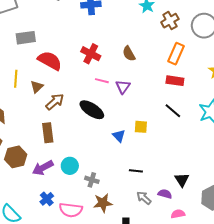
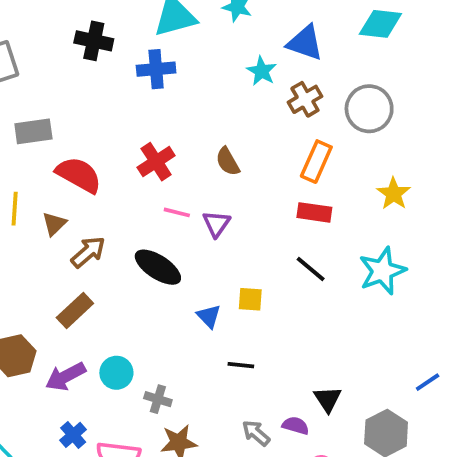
red cross: (91, 54) -> (156, 162), turned 30
brown rectangle: (48, 133) -> (75, 311), turned 54
black line: (136, 171) -> (241, 365), moved

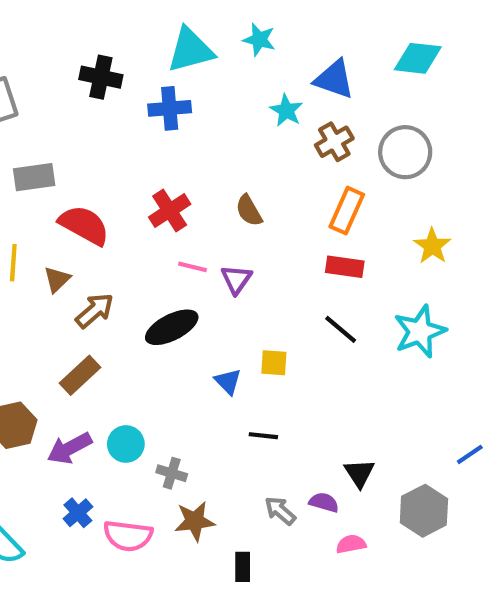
black ellipse: (158, 267) -> (172, 327), turned -60

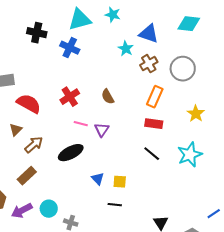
blue cross: (170, 108) -> (70, 48), turned 30
yellow square: (274, 363) -> (120, 182), moved

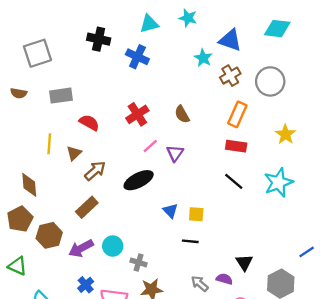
cyan triangle: (80, 20) -> (149, 24), size x0.7
red semicircle: (29, 104) -> (89, 123), size x0.7
pink line: (81, 124) -> (150, 146), turned -56

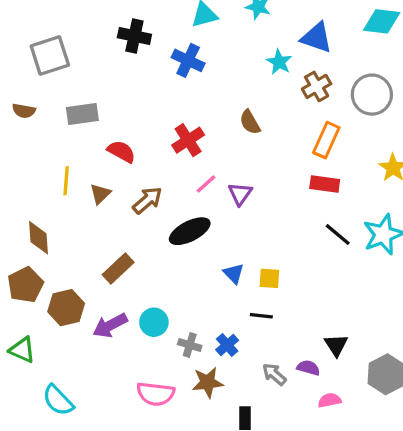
brown semicircle: (182, 114) -> (250, 122), moved
brown arrow: (95, 171) -> (147, 200), moved
black line: (234, 181) -> (338, 234), moved
blue cross: (86, 285) -> (227, 345), moved

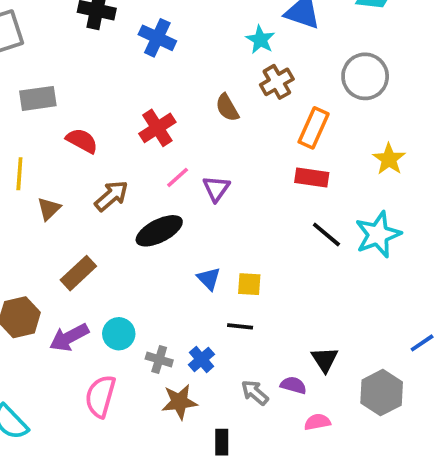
brown cross: (317, 86) -> (277, 82), moved
brown triangle: (100, 194) -> (49, 209), moved
pink semicircle: (156, 394) -> (100, 396), moved, turned 99

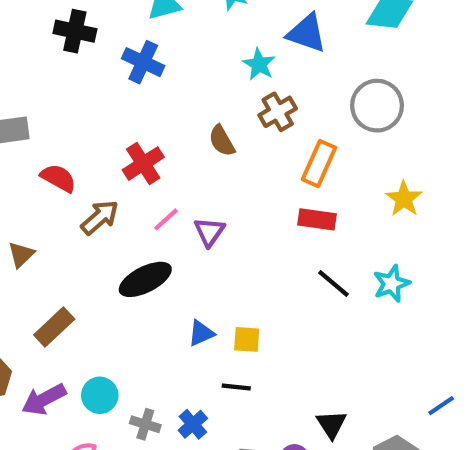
brown arrow: (111, 196) -> (100, 217), moved
cyan star: (378, 234) -> (391, 284), size x0.7
blue triangle: (209, 279) -> (201, 333), turned 50

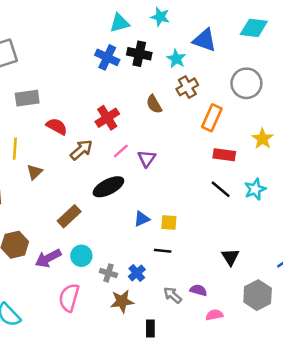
black cross: (75, 31) -> (139, 54), moved
red rectangle: (317, 219) -> (224, 155), moved
brown rectangle: (54, 327) -> (69, 216), moved
black triangle: (331, 424) -> (230, 257), moved

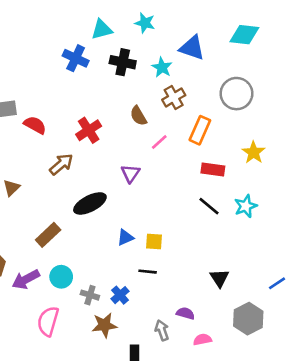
blue cross: (107, 57) -> (76, 58), moved
red semicircle: (57, 126) -> (35, 125), moved
pink line: (121, 151) -> (159, 142), moved
gray arrow: (173, 295) -> (162, 330), moved, turned 30

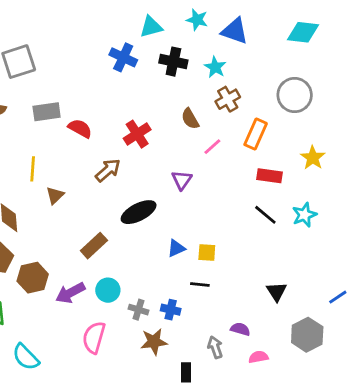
blue triangle: (192, 48) -> (235, 31), moved
blue cross: (120, 295) -> (171, 310), turned -36

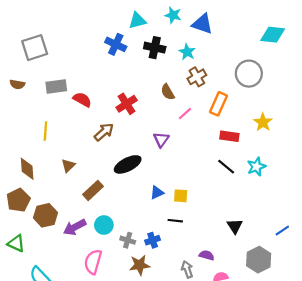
cyan diamond: (303, 32) -> (273, 35), moved
brown triangle: (55, 195) -> (68, 166), moved
blue cross: (171, 310) -> (153, 240), turned -32

